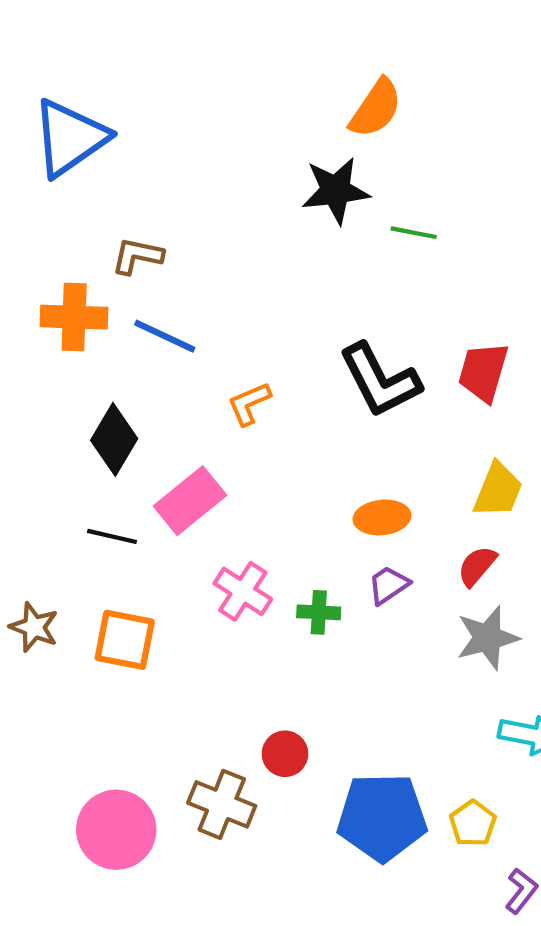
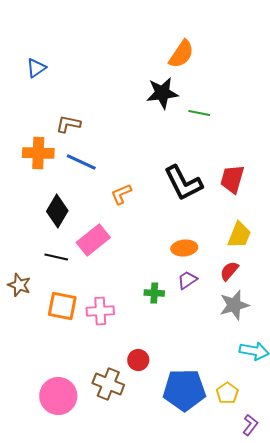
blue triangle: (70, 138) -> (36, 68), size x0.5
pink cross: (243, 591) -> (100, 311), moved, turned -36
brown star: (34, 627) -> (19, 285), moved

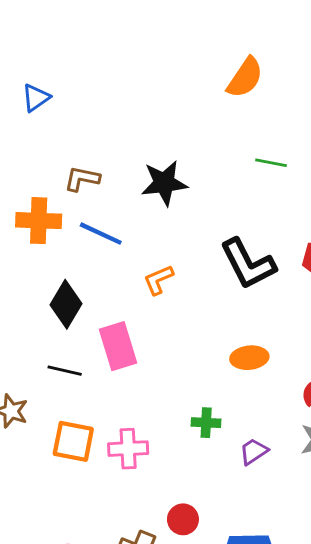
black star: (162, 93) -> (164, 183), moved
pink rectangle: (93, 240) -> (118, 346), turned -68
purple trapezoid: (187, 280) -> (254, 451), moved

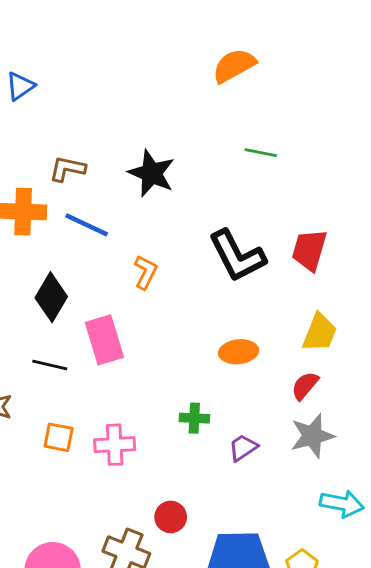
orange semicircle: (245, 78) -> (234, 66), turned -153
black star: (164, 183) -> (151, 173), turned 30
orange L-shape: (158, 280) -> (146, 272), turned 140
orange square: (73, 441) -> (59, 437), size x0.7

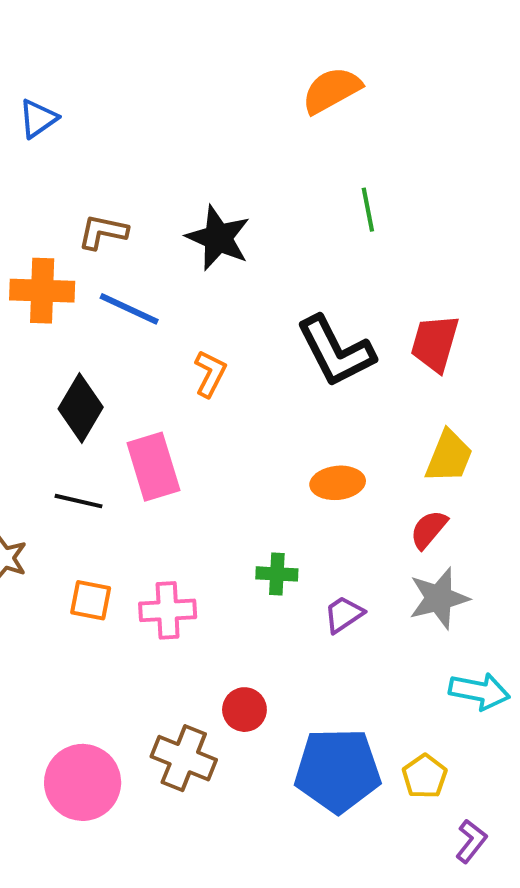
green line: (261, 153) -> (368, 210), turned 68

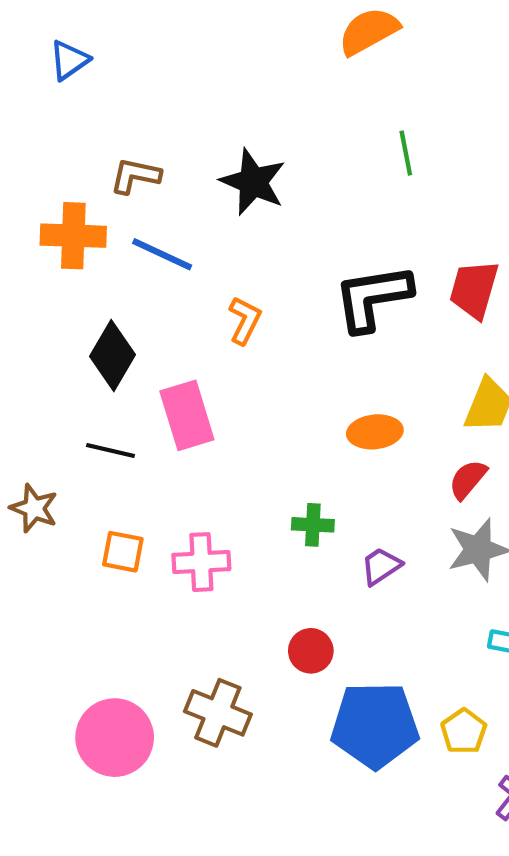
black L-shape: (336, 351) -> (373, 298), turned 108
red circle: (244, 710) -> (311, 651), moved

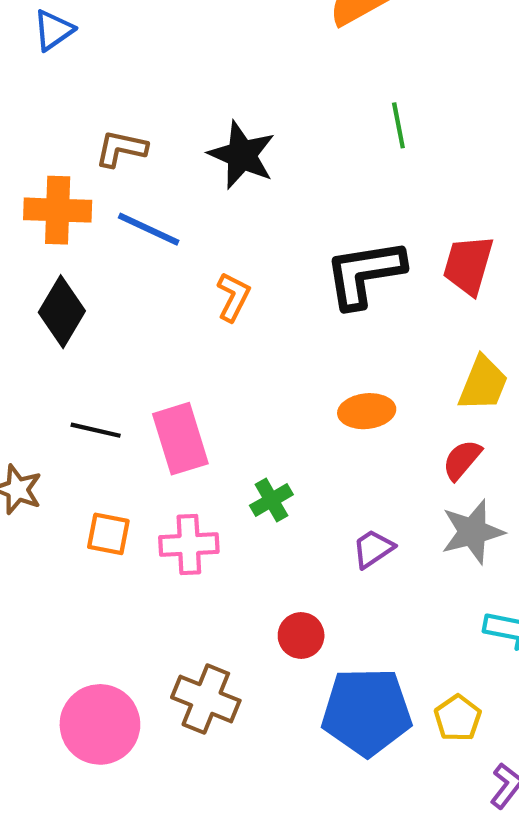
black diamond: (113, 355) -> (62, 312), moved
pink rectangle: (187, 415) -> (180, 439), moved
green cross: (313, 525) -> (271, 500), moved, turned -33

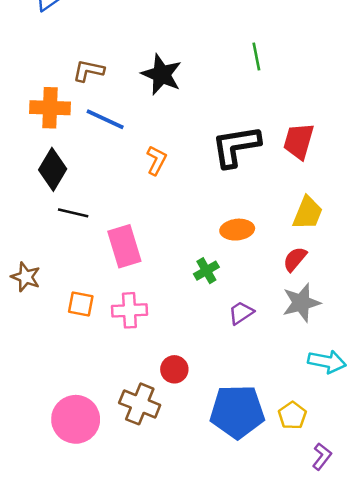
black line: (96, 430) -> (73, 213), moved
green cross: (271, 500) -> (206, 271), moved
red circle: (301, 636) -> (174, 369), moved

